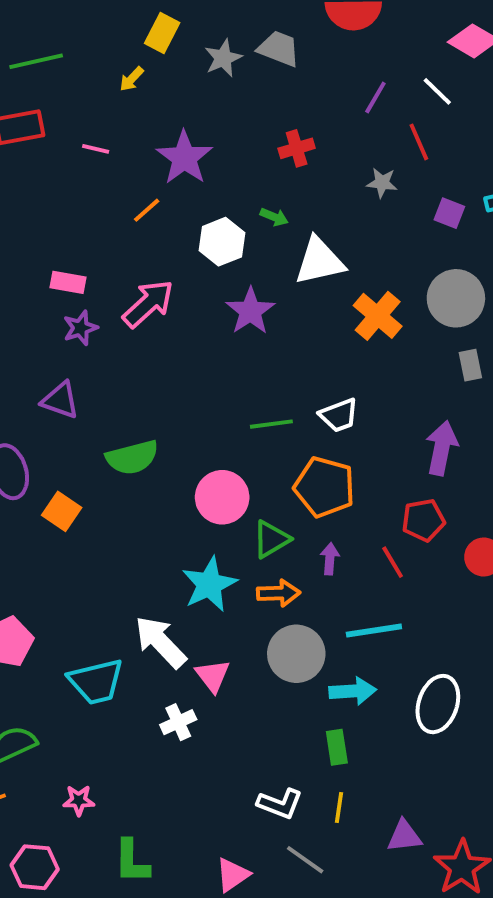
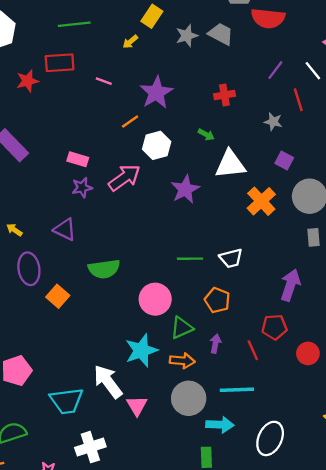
purple square: (449, 213) -> (284, 161), moved
white hexagon: (222, 242) -> (157, 145), moved
orange pentagon: (325, 487) -> (217, 300), size x0.7
white cross: (178, 722) -> (90, 447), moved, size x1.4

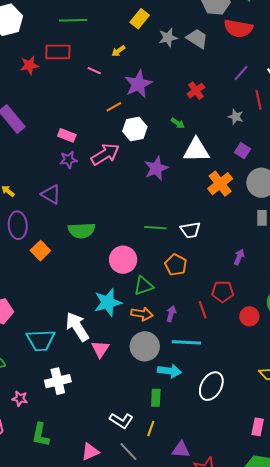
yellow arrow: (130, 42) -> (118, 51), moved
red cross: (224, 95) -> (196, 91), turned -30
purple arrow: (290, 285) -> (239, 257), size x0.6
purple arrow: (215, 344) -> (171, 314), moved

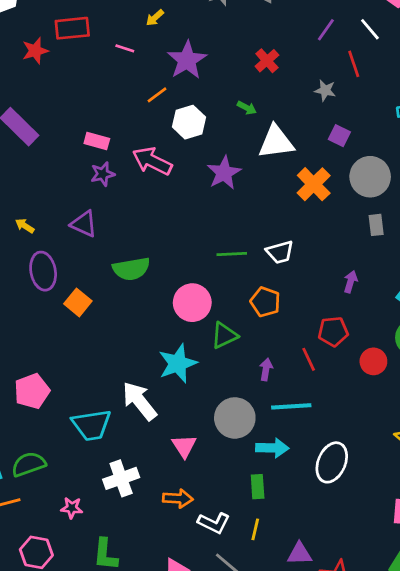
pink arrow: (105, 154) -> (152, 161), turned -116
orange arrow: (142, 314) -> (178, 498), moved
pink triangle: (100, 349) -> (184, 446), moved

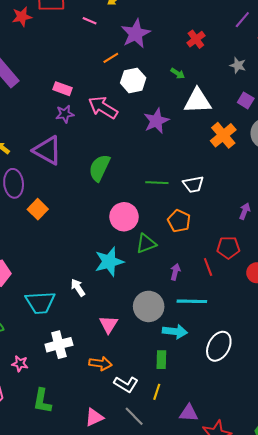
purple triangle: (84, 224) -> (47, 150), size x1.4
green semicircle: (131, 269) -> (99, 168), moved, turned 120
white arrow: (140, 401) -> (78, 288), size x0.6

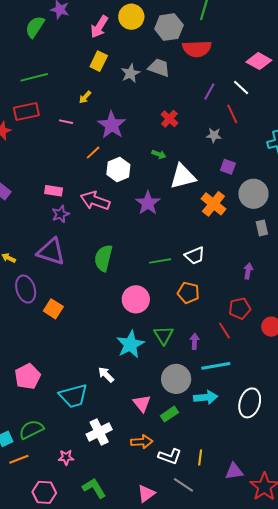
green triangle: (146, 244) -> (164, 335), moved, turned -30
green rectangle: (161, 360) -> (169, 414), moved, turned 66
green L-shape: (42, 401) -> (94, 488), turned 150

